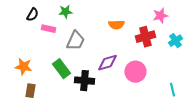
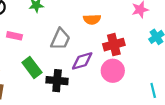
pink rectangle: (48, 29) -> (14, 36), moved
red cross: (145, 37) -> (114, 45), moved
gray trapezoid: (75, 41) -> (60, 39), moved

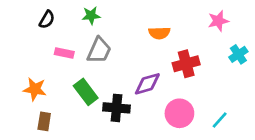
gray trapezoid: (60, 39) -> (99, 50), moved
pink circle: (113, 71) -> (179, 113), moved
cyan line: (153, 90) -> (220, 120), moved, turned 56

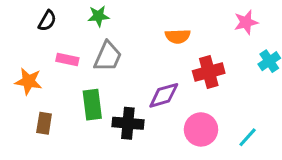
orange star: (35, 89) -> (29, 81), moved
green rectangle: (86, 92) -> (92, 105), turned 30
brown rectangle: (44, 121) -> (44, 123), moved

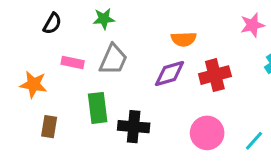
purple diamond: (164, 95) -> (170, 73), moved

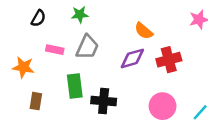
orange semicircle: (184, 39) -> (144, 31), turned 42

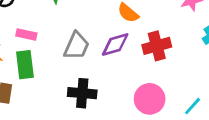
gray trapezoid: (87, 47) -> (77, 46), moved
green rectangle: (75, 86) -> (25, 65), moved

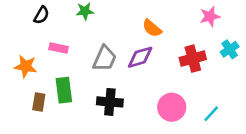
red cross: (157, 46) -> (193, 59), moved
green rectangle: (25, 65) -> (64, 90), moved

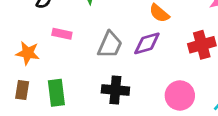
green rectangle: (64, 90) -> (56, 93), moved
brown rectangle: (39, 102) -> (22, 90), moved

